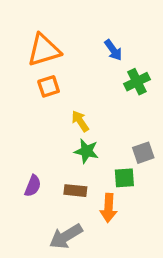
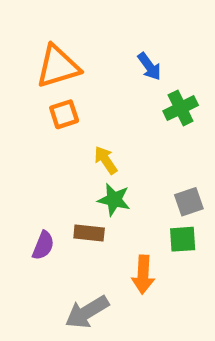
green square: (124, 178) -> (183, 239), moved
brown rectangle: (75, 191) -> (89, 233), moved

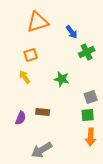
orange triangle: (58, 66) -> (38, 22), moved
yellow arrow: (106, 160) -> (25, 77), moved
green star: (114, 200) -> (62, 79), moved
orange arrow: (143, 275) -> (91, 137), moved

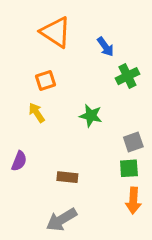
orange triangle: (38, 22) -> (56, 32), turned 50
brown rectangle: (43, 112) -> (67, 177), moved
purple semicircle: (21, 118) -> (19, 161), moved

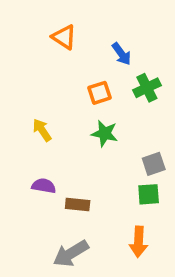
orange triangle: (56, 32) -> (64, 37), size x0.7
orange square: (45, 80) -> (100, 93), moved
purple semicircle: (19, 161) -> (44, 186), moved, turned -102
orange arrow: (133, 201) -> (138, 242), moved

